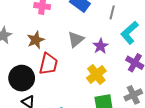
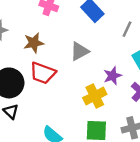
purple star: (100, 46) -> (112, 76), moved
red trapezoid: (48, 64) -> (43, 73), turned 85

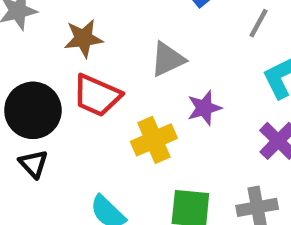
purple star: (112, 76) -> (204, 108), moved
yellow cross: (95, 96) -> (154, 140), moved

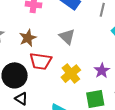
gray triangle: (168, 59) -> (67, 37), turned -36
purple star: (204, 108) -> (102, 71), moved

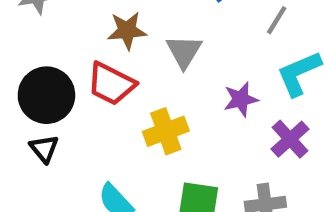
brown star: (28, 38) -> (127, 31), moved
purple star: (102, 71) -> (241, 99), moved

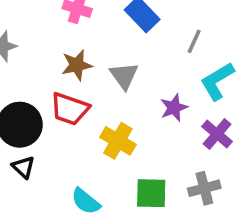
yellow cross: (166, 131) -> (118, 141), turned -32

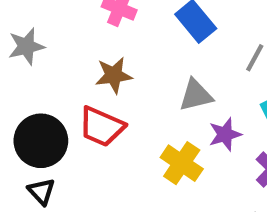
gray triangle: (124, 76) -> (196, 95), moved, turned 48
yellow cross: (118, 141) -> (182, 163), moved

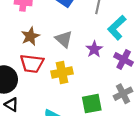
gray triangle: (196, 95) -> (64, 39), moved, turned -48
yellow cross: (182, 163) -> (62, 73), moved, turned -30

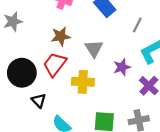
red trapezoid: (32, 64) -> (55, 64), turned 105
black triangle: (12, 105) -> (39, 101), moved

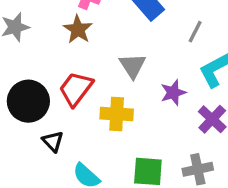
brown star: (61, 36) -> (78, 29), moved, turned -30

